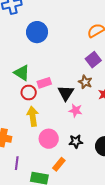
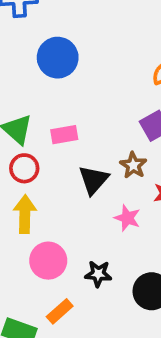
pink rectangle: (44, 83) -> (64, 135), moved
pink star: (75, 110) -> (127, 218), moved

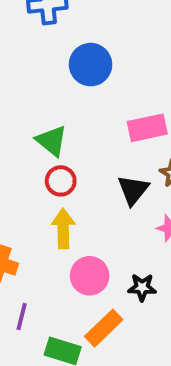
pink rectangle: (64, 135) -> (147, 128), moved, size x1.4
orange rectangle: (60, 311) -> (104, 328), size x1.4

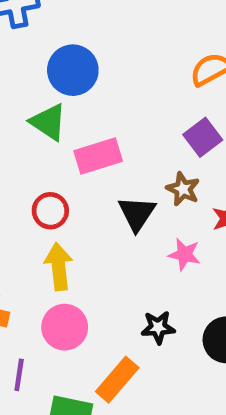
pink rectangle: (147, 128) -> (98, 156), moved
green triangle: (52, 141) -> (48, 122), moved
pink circle: (90, 276) -> (65, 327), moved

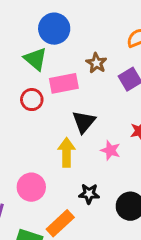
brown star: (183, 189) -> (96, 63), moved
red circle: (50, 211) -> (32, 100), moved
yellow arrow: (59, 267) -> (66, 152), moved

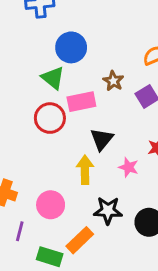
red circle: (32, 100) -> (50, 118), size x1.4
black star: (89, 194) -> (108, 211), size x1.4

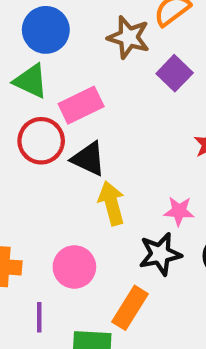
brown star: (113, 81) -> (129, 37), moved, size x1.4
black triangle: (102, 139) -> (88, 159), moved, turned -30
pink star: (129, 167) -> (179, 211), moved

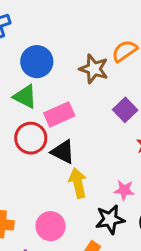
purple square: (175, 73) -> (125, 110), moved

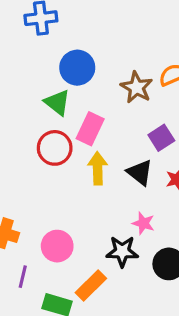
pink rectangle: (59, 114) -> (90, 129), turned -52
black triangle: (63, 152) -> (140, 172), moved
yellow arrow: (78, 183) -> (98, 168), moved

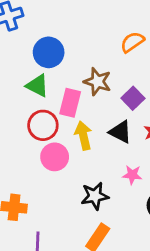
brown star: (137, 87) -> (97, 82), moved
pink circle: (57, 246) -> (55, 157), moved
black star: (122, 251) -> (95, 196), moved

